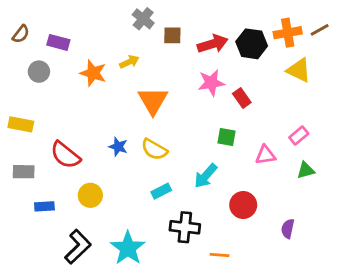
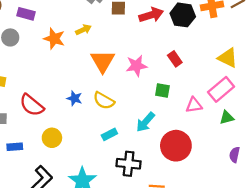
yellow triangle: (299, 70) -> (228, 58), moved
pink star: (211, 83) -> (136, 66), moved
pink rectangle: (299, 136) -> (221, 89), size x1.6
red circle: (243, 205) -> (176, 146), size x1.4
purple semicircle: (288, 229) -> (235, 155), moved

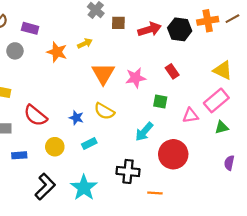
blue star: (74, 98) -> (76, 118), moved
cyan rectangle: (109, 134) -> (89, 143), moved

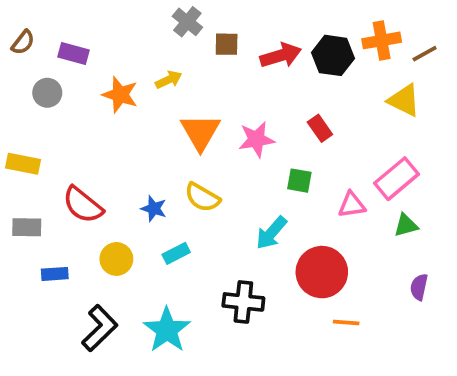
brown line: (232, 19) -> (425, 54), moved
yellow triangle: (223, 70) -> (404, 100), moved
orange line: (155, 193) -> (346, 322), moved

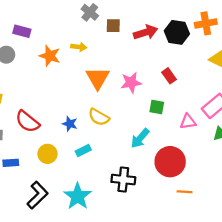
yellow arrow: (169, 80) -> (79, 47), turned 32

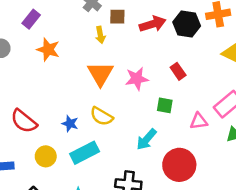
purple rectangle: (22, 31) -> (31, 19), moved, turned -66
yellow arrow: (79, 47) -> (100, 35), moved, turned 72
cyan rectangle: (83, 151) -> (85, 153), size x1.6

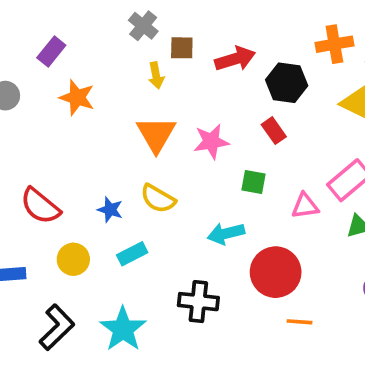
black hexagon: (187, 24) -> (287, 83), moved
cyan arrow: (147, 139) -> (226, 234), turned 35
cyan rectangle: (85, 153) -> (132, 254), size x0.7

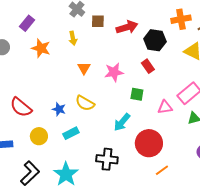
yellow arrow: (156, 75) -> (73, 38), moved
orange triangle: (156, 134) -> (84, 68), size x0.6
cyan arrow: (226, 234) -> (122, 122), turned -36
orange line: (299, 322) -> (162, 170), turned -40

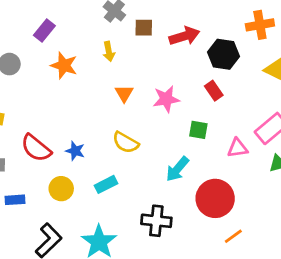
blue star: (59, 109) -> (75, 151), moved

